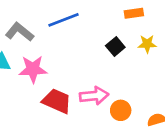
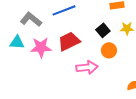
red trapezoid: (57, 101) -> (69, 41), moved, turned -50
orange circle: (121, 110) -> (109, 50), moved

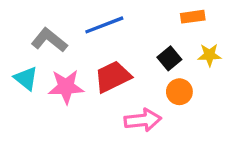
cyan triangle: (17, 42) -> (26, 78), turned 35

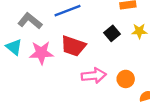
red trapezoid: (113, 77) -> (73, 46), turned -135
orange circle: (179, 92) -> (126, 79), moved

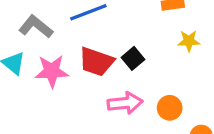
black square: (112, 33) -> (133, 58), moved

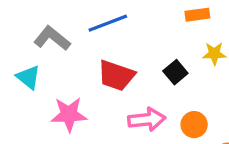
black square: (133, 58) -> (175, 72), moved
pink star: (52, 71) -> (69, 114), moved

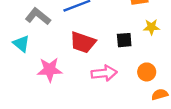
black square: (175, 72) -> (124, 40), turned 35
orange circle: (194, 125) -> (147, 72), moved

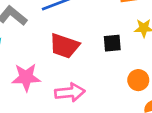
pink arrow: (104, 73) -> (70, 92), moved

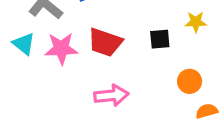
pink star: (26, 77) -> (61, 49), moved

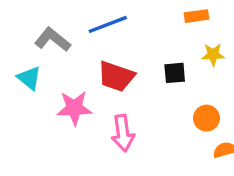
pink star: (61, 49) -> (74, 108), moved
pink arrow: (111, 95) -> (123, 133), turned 88

